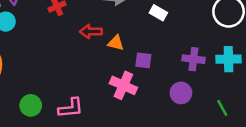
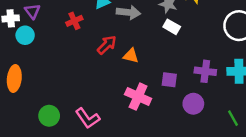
red arrow: (91, 32) -> (107, 45), turned 135
purple square: (143, 60) -> (169, 80), moved
pink L-shape: (71, 108) -> (88, 118), turned 60

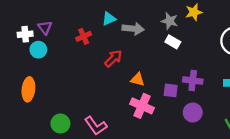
orange triangle: (131, 56) -> (138, 79), moved
purple cross: (205, 71) -> (193, 81), moved

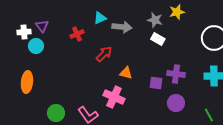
pink cross: (142, 106) -> (114, 97), moved

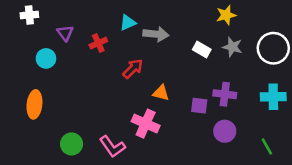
gray star: (155, 20) -> (232, 47), moved
purple triangle: (42, 26) -> (65, 33), moved
white cross: (24, 32) -> (29, 15), moved

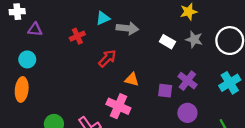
purple triangle: (65, 33) -> (35, 29), moved, turned -48
cyan circle: (46, 58) -> (27, 59), moved
purple cross: (225, 94) -> (187, 81), turned 30
cyan cross: (273, 97) -> (230, 83), turned -30

